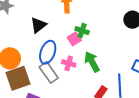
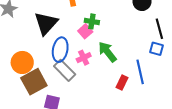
black triangle: (38, 25) -> (46, 23), size x1.4
pink cross: (69, 63) -> (84, 58), turned -32

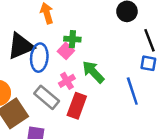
black triangle: (46, 23) -> (21, 46), turned 30
blue ellipse: (60, 50) -> (39, 58), moved
red rectangle: (122, 82) -> (77, 106), moved, size x1.5

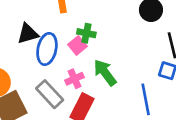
black triangle: (21, 46) -> (28, 34), size x0.7

